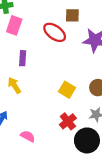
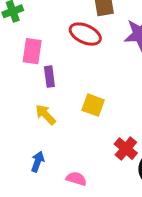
pink rectangle: (14, 25) -> (32, 51), moved
yellow square: (67, 90) -> (93, 105), moved

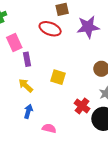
pink rectangle: (32, 51) -> (14, 42), turned -30
blue arrow: (38, 162) -> (28, 111), moved

